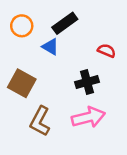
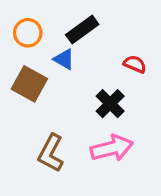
black cross: (87, 82) -> (110, 104), turned -30
brown square: (22, 83) -> (29, 84), moved

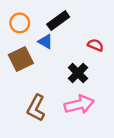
brown square: (29, 84) -> (21, 59), turned 35

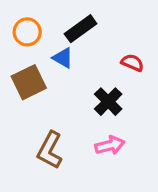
pink arrow: (79, 104) -> (110, 145), size x0.7

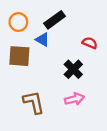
brown square: (29, 82) -> (19, 56), turned 30
brown L-shape: (50, 150) -> (34, 102), turned 140

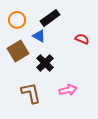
brown square: (19, 56) -> (18, 51), turned -35
black cross: (73, 69) -> (45, 63), moved

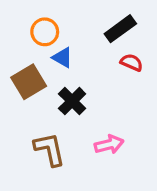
black rectangle: (50, 18) -> (120, 29), moved
orange circle: (17, 20) -> (45, 32), moved

